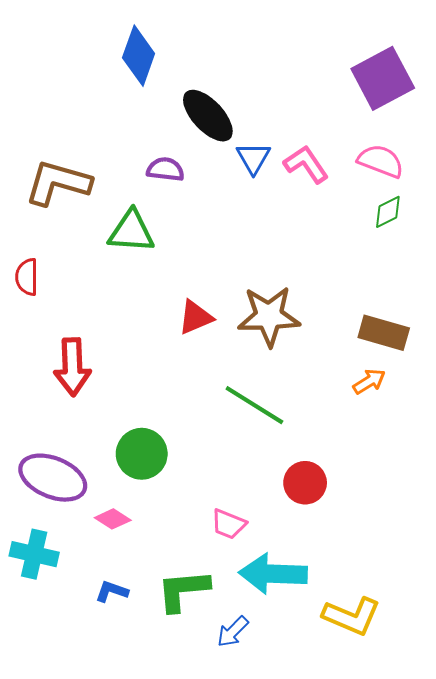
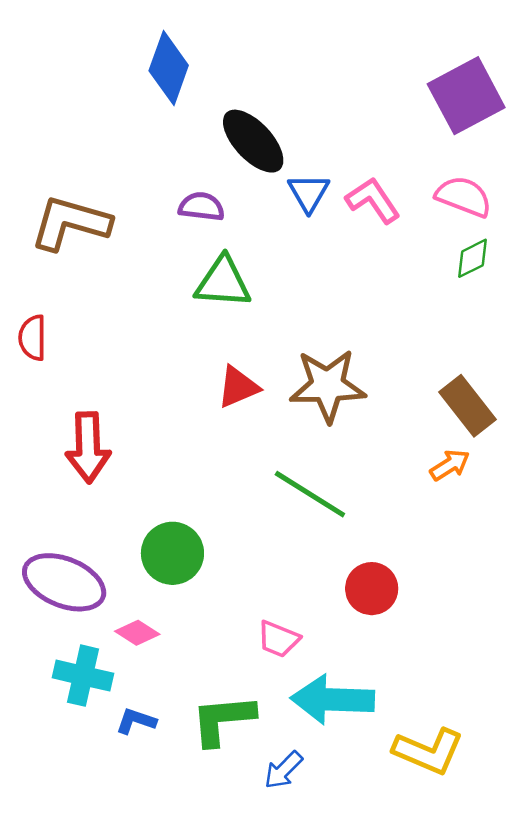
green triangle: (131, 231) -> (223, 282), moved
brown rectangle: (384, 333) -> (467, 406), turned 36
cyan cross: (34, 554) -> (83, 676), moved

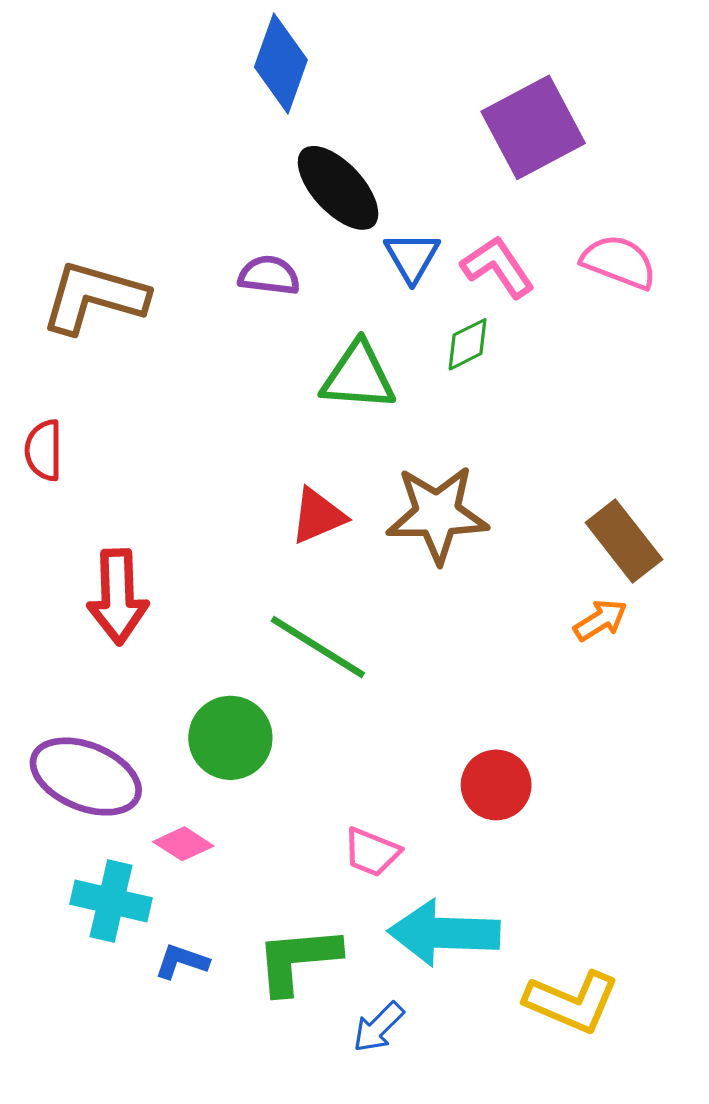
blue diamond: (169, 68) -> (281, 63), moved
purple square: (466, 96) -> (533, 127), moved
green diamond: (473, 258) -> (468, 344), moved
green triangle: (223, 282) -> (358, 376), moved
green line: (310, 494) -> (318, 647), moved

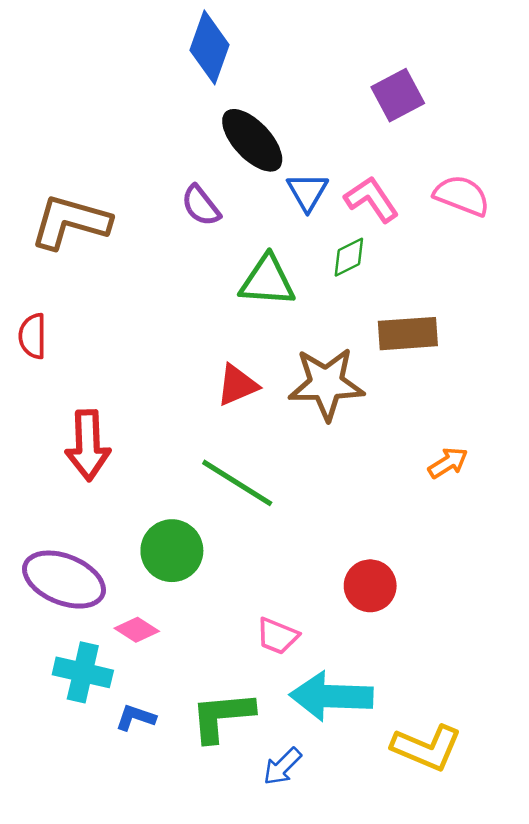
purple square: (533, 127) -> (398, 95), size x0.7
purple semicircle: (269, 275) -> (201, 206), turned -135
brown rectangle: (624, 541) -> (408, 334), moved, turned -56

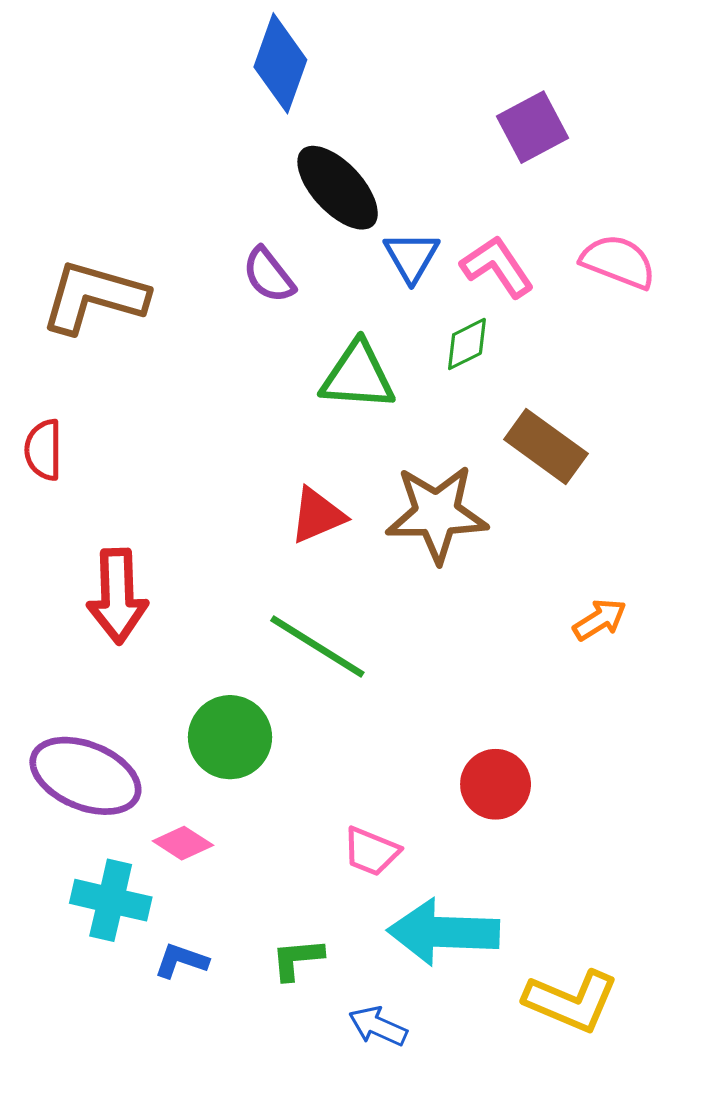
brown rectangle: (408, 334) -> (546, 446), turned 40
green L-shape: (222, 716) -> (297, 959), size x0.6
blue arrow: (282, 767) -> (378, 1026), turned 69

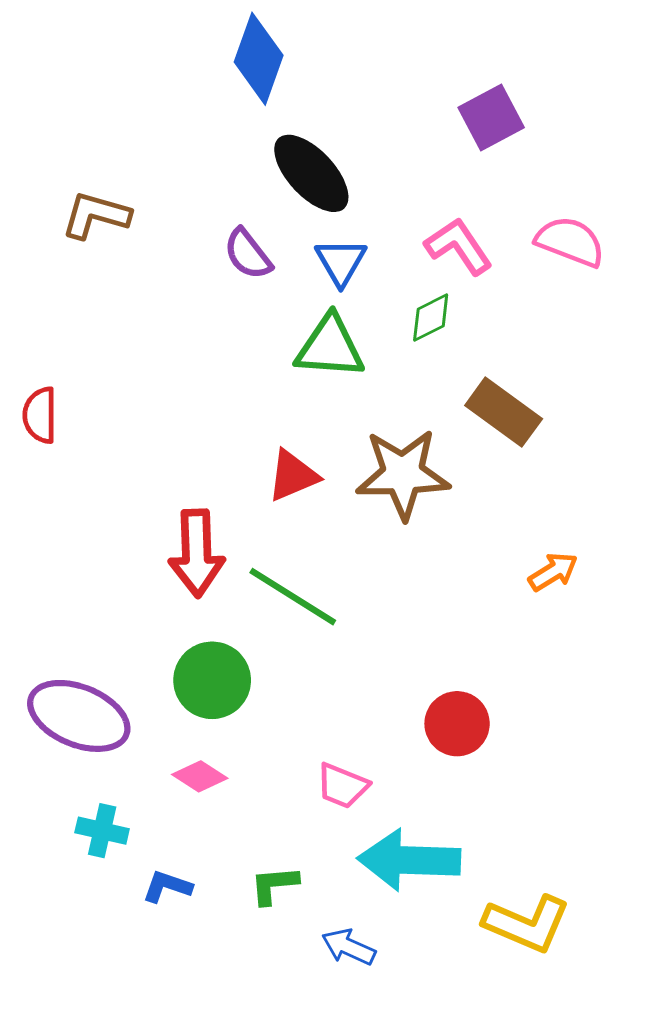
blue triangle: (411, 257) -> (341, 262), moved
brown L-shape: (94, 297) -> (96, 215), moved, size x0.7
red arrow: (117, 596) -> (197, 553), moved
pink diamond: (183, 843) -> (200, 776), moved
cyan cross: (111, 900) -> (102, 831), size x0.7

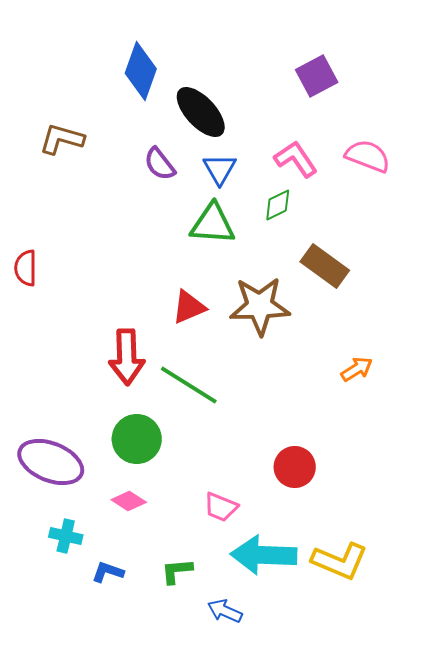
blue diamond: (259, 59) -> (141, 71), moved
yellow L-shape: (527, 924) -> (340, 561), moved

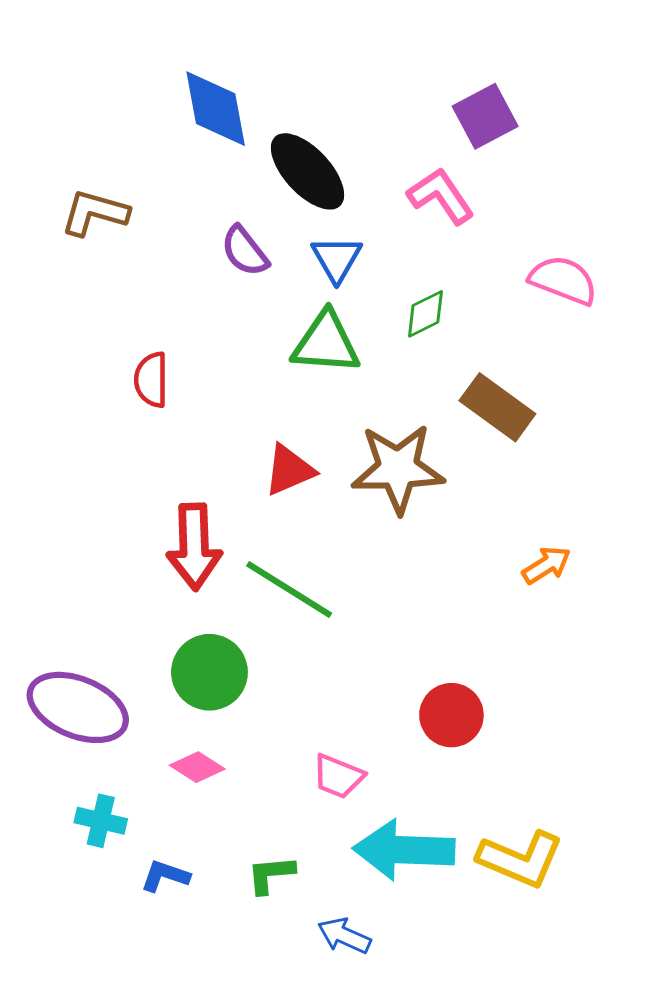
blue diamond: (141, 71) -> (216, 109), turned -30
pink semicircle: (368, 156) -> (563, 280), moved
pink L-shape: (296, 159) -> (441, 196), moved
red semicircle: (26, 268) -> (151, 380), moved

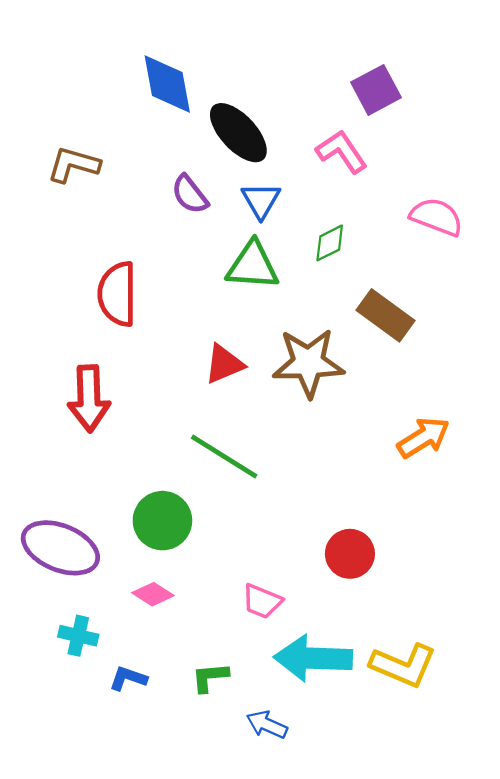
red semicircle: (151, 380) -> (117, 294), size x1.5
red arrow: (194, 547) -> (89, 398), moved
orange arrow: (546, 565) -> (423, 438), size x1.4

